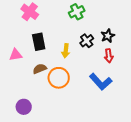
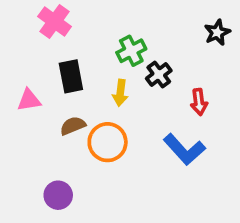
green cross: (77, 12) -> (131, 51), moved
black star: (108, 36) -> (217, 32), moved
purple circle: (24, 107) -> (58, 195), moved

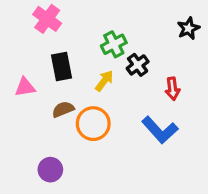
yellow arrow: (120, 93) -> (104, 81), turned -150

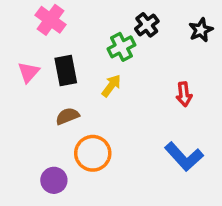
black cross: (138, 65) -> (147, 25), moved
pink triangle: (25, 87) -> (29, 72), moved, turned -40
orange circle: (93, 124) -> (93, 153), moved
blue L-shape: (160, 130) -> (184, 157), moved

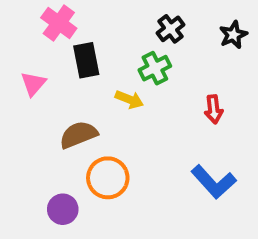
green cross: (121, 47) -> (155, 68), moved
black rectangle: (66, 71) -> (86, 60), moved
yellow arrow: (111, 86) -> (129, 99), turned 75
brown semicircle: (67, 116) -> (78, 135), size x1.4

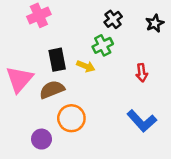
pink cross: (59, 23) -> (39, 15), turned 30
black rectangle: (86, 60) -> (57, 60), moved
pink triangle: (33, 84) -> (19, 79), moved, size x1.6

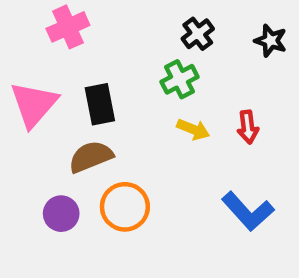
black star: (155, 23) -> (271, 41), turned -30
yellow arrow: (86, 66) -> (193, 129), moved
pink triangle: (19, 79) -> (34, 104), moved
purple circle: (42, 139) -> (61, 214), moved

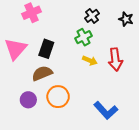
black rectangle: (100, 104) -> (46, 49), turned 30
red arrow: (248, 127) -> (115, 59), size x1.5
blue L-shape: (248, 211) -> (106, 110), moved

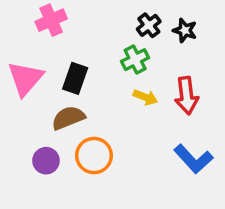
black star: (126, 19) -> (185, 30), moved
blue L-shape: (106, 110) -> (193, 159), moved

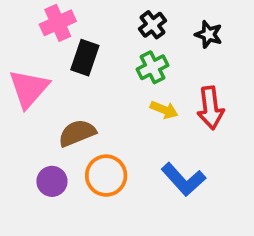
black cross: (149, 25) -> (153, 25), moved
black rectangle: (75, 78) -> (85, 58), moved
blue L-shape: (193, 159) -> (183, 179), moved

